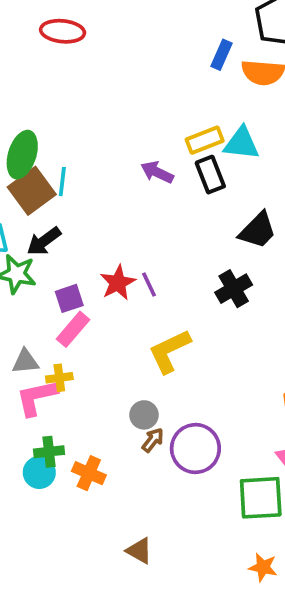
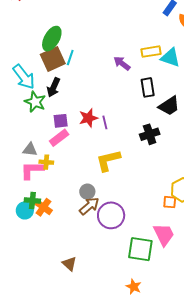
black rectangle: (210, 175) -> (148, 87), moved
black arrow: (44, 241) -> (54, 87), turned -42
brown arrow: (153, 440) -> (89, 206), size x1.5
orange cross: (89, 473) -> (44, 207), moved

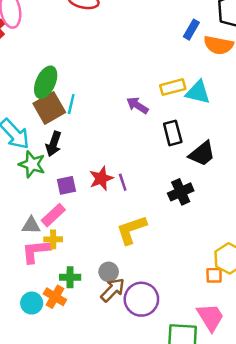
pink rectangle: (59, 138) -> (53, 215), moved
green cross: (32, 200) -> (70, 277), moved

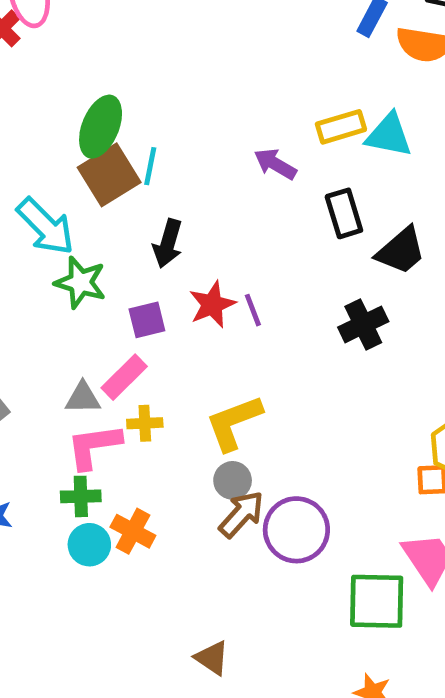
black arrow: (54, 144) -> (168, 243), moved
yellow L-shape: (131, 230) -> (234, 423), moved
yellow cross: (53, 239) -> (145, 423), moved
green cross: (70, 277) -> (81, 496), moved

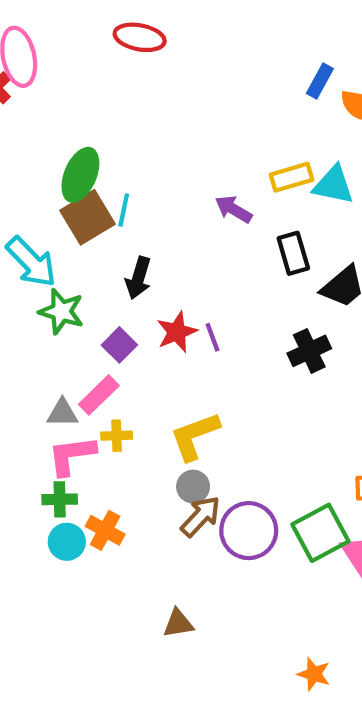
purple square: (147, 320) -> (119, 345), turned -32
green square: (377, 601) -> (320, 533), moved, turned -30
brown triangle: (212, 658) -> (178, 623), moved, turned -44

